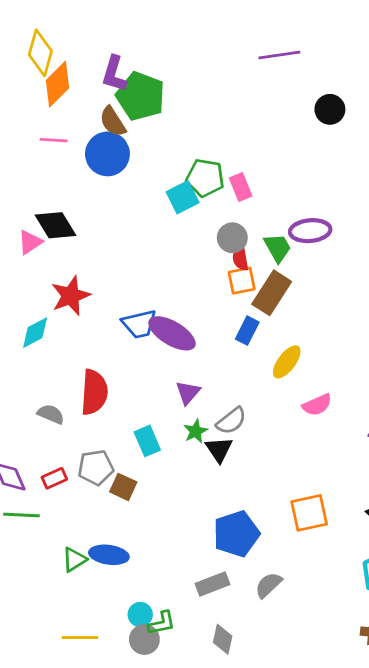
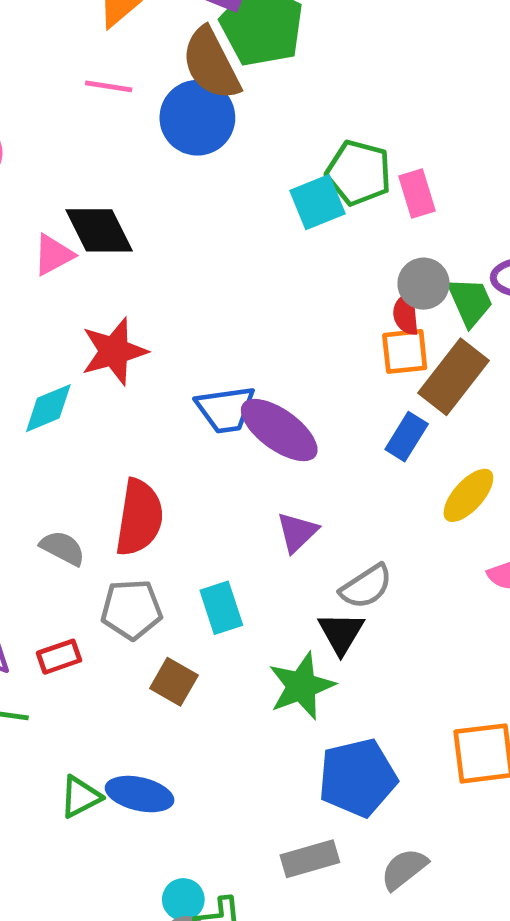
brown semicircle: (113, 122) -> (211, 64), size x1.4
gray circle: (232, 238) -> (424, 284), moved
green star: (196, 431) -> (301, 686), moved, size x1.6
gray pentagon: (96, 468) -> (131, 609), moved

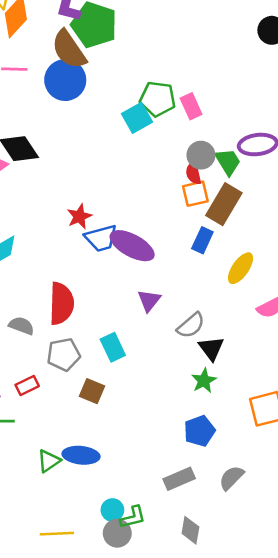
red star: (114, 351) -> (79, 216), moved, size x0.7
black triangle: (341, 633) -> (211, 348), moved
green star: (301, 686) -> (204, 381), moved, size x0.7
blue pentagon: (357, 778) -> (199, 431), size x0.7

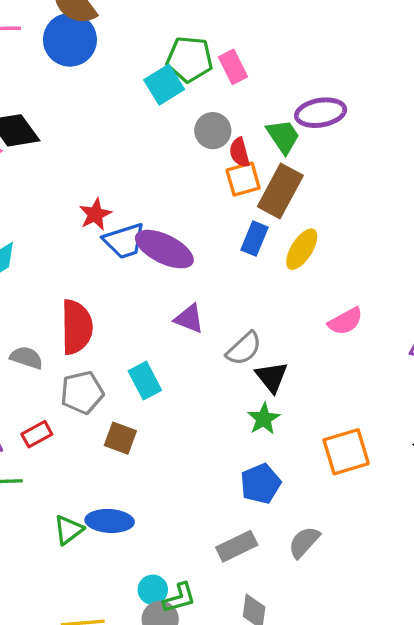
gray circle: (201, 155) -> (213, 131), moved
yellow ellipse: (241, 268) -> (302, 249), moved
purple triangle: (149, 300) -> (189, 319), turned -45

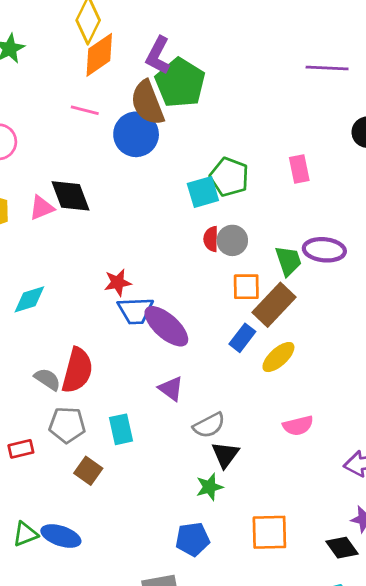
pink rectangle: (233, 67) -> (299, 169), moved
red semicircle: (239, 152) -> (211, 239), moved
gray semicircle: (26, 358) -> (47, 379), moved

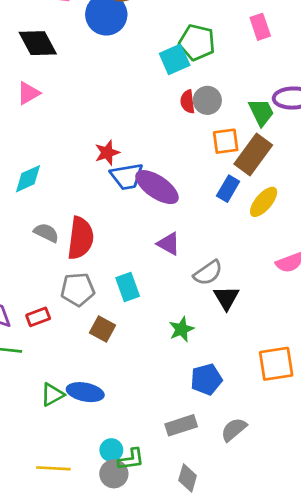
black diamond: (70, 196) -> (38, 43), moved
gray semicircle: (47, 379) -> (46, 233), moved
green star: (209, 487) -> (182, 329), moved

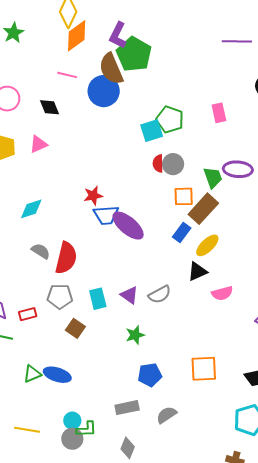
black diamond: (38, 43) -> (50, 107), size x0.7
purple triangle: (169, 244) -> (129, 295), moved
black triangle: (226, 298) -> (197, 271), moved, turned 30

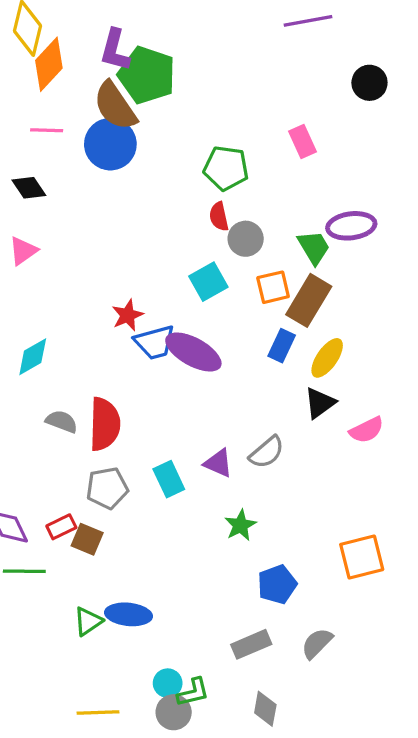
cyan square: (152, 131) -> (208, 282), moved
red semicircle: (158, 163) -> (219, 216), moved
brown square: (75, 328) -> (87, 539), moved

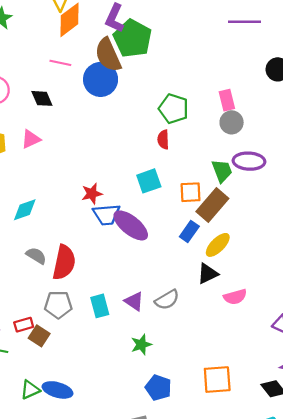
gray circle: (246, 239) -> (232, 122), moved
blue pentagon: (277, 584) -> (158, 388), turned 30

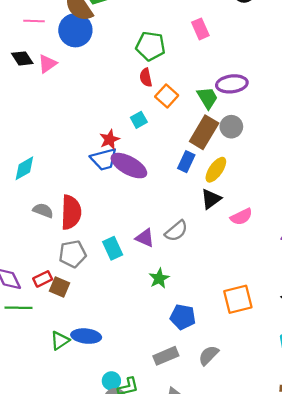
gray circle: (232, 122) -> (231, 127), moved
pink triangle: (31, 139) -> (47, 64), moved
cyan square: (149, 181) -> (139, 120), size x0.7
orange square: (190, 192) -> (167, 96), moved, turned -35
red star: (92, 194) -> (110, 139), moved

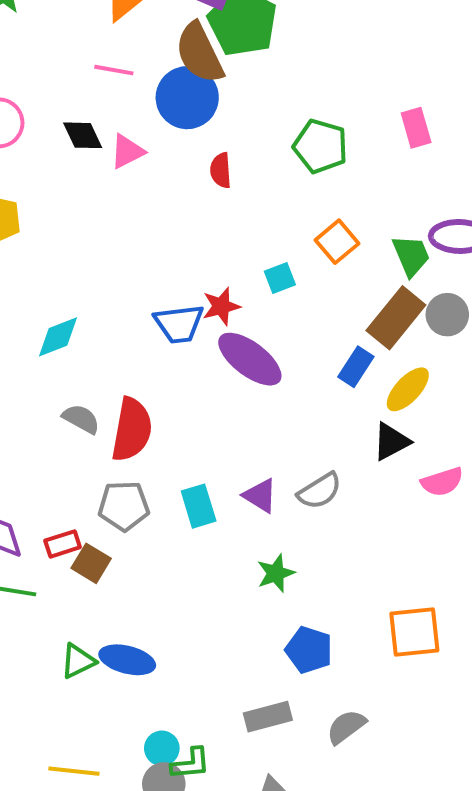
red semicircle: (146, 78) -> (221, 170), moved
blue trapezoid: (104, 159) -> (179, 324), moved

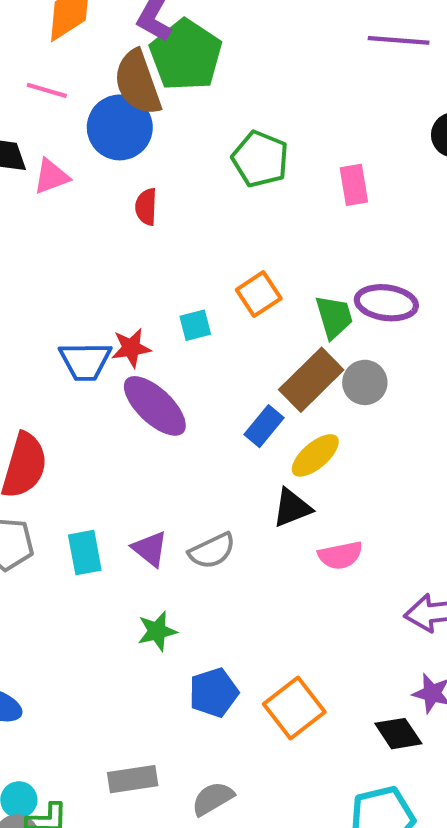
green pentagon: (320, 146) -> (260, 159), moved
orange square: (414, 632) -> (294, 708), turned -38
blue pentagon: (309, 650) -> (214, 693), moved, turned 30

